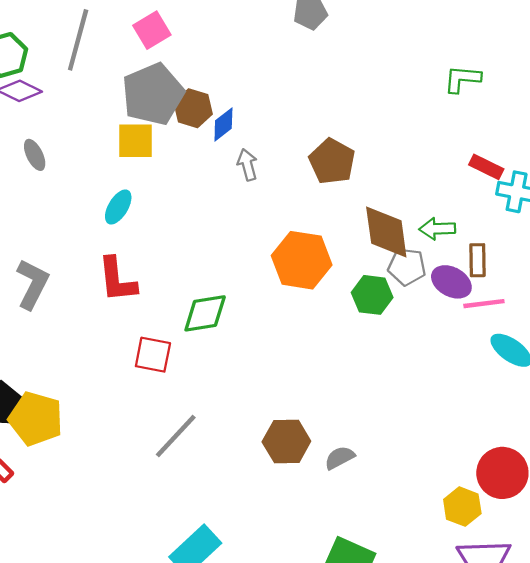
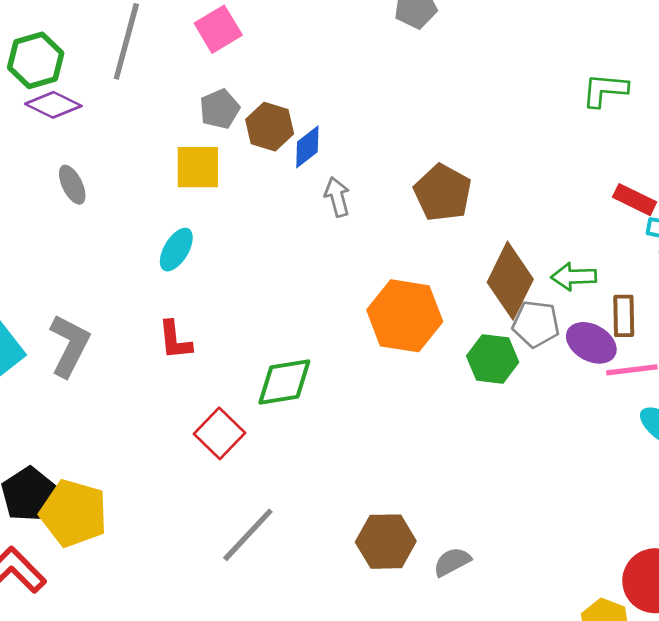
gray pentagon: (153, 94) -> (220, 109), size x0.5
brown diamond: (386, 232) -> (510, 281), turned 34
red L-shape: (117, 280) -> (175, 340), size x0.7
red square: (153, 355) -> (220, 433), turned 33

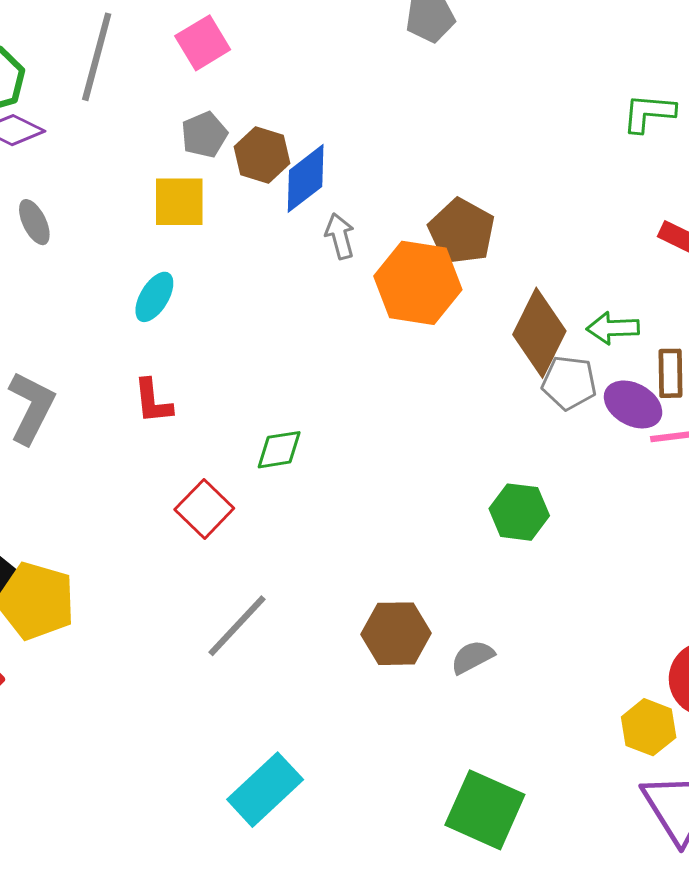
blue diamond: (307, 147) -> (306, 178), size x1.4
orange hexagon: (405, 316) -> (418, 283), moved
green hexagon: (493, 359) -> (519, 512), moved
green diamond: (284, 382) -> (279, 450), size x0.7

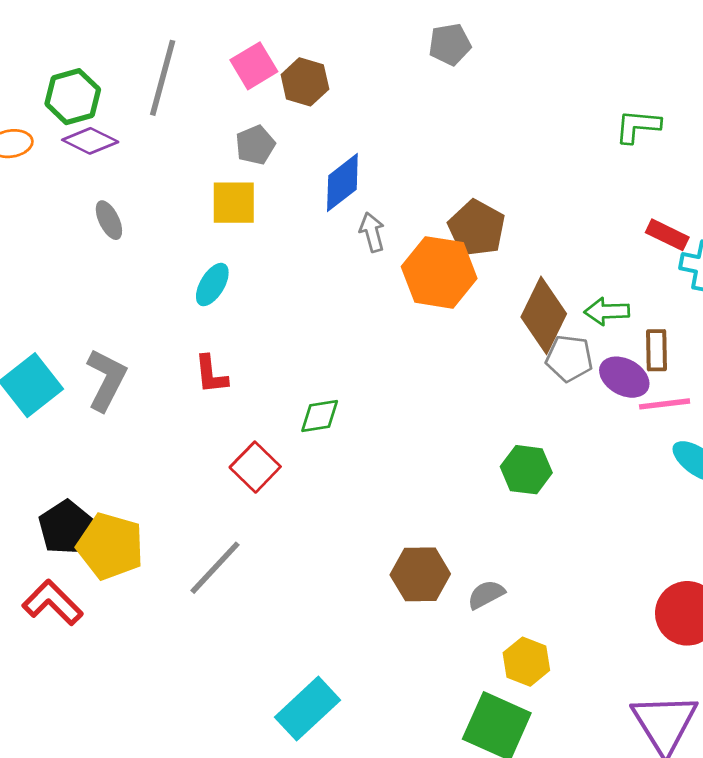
brown hexagon: (262, 155) -> (305, 82), moved
gray line: (237, 626) -> (215, 568), moved
yellow hexagon: (649, 727) -> (526, 662), moved

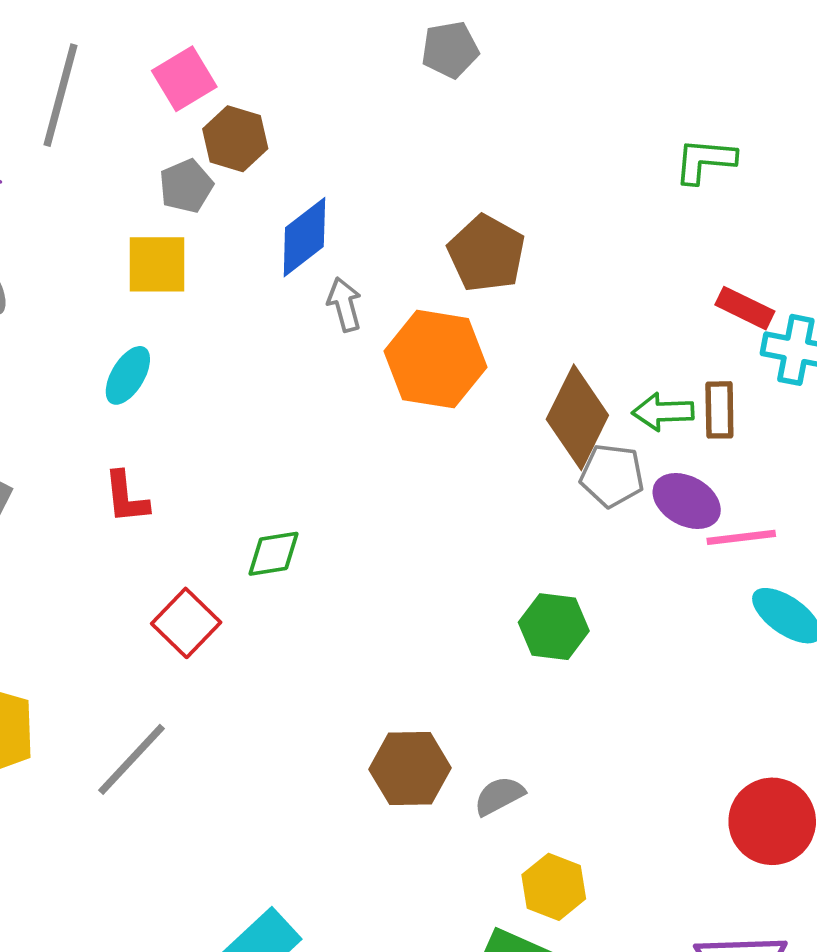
brown hexagon: (305, 82) -> (235, 139), moved
brown pentagon: (477, 228) -> (486, 253), moved
brown rectangle: (656, 350) -> (719, 410), moved

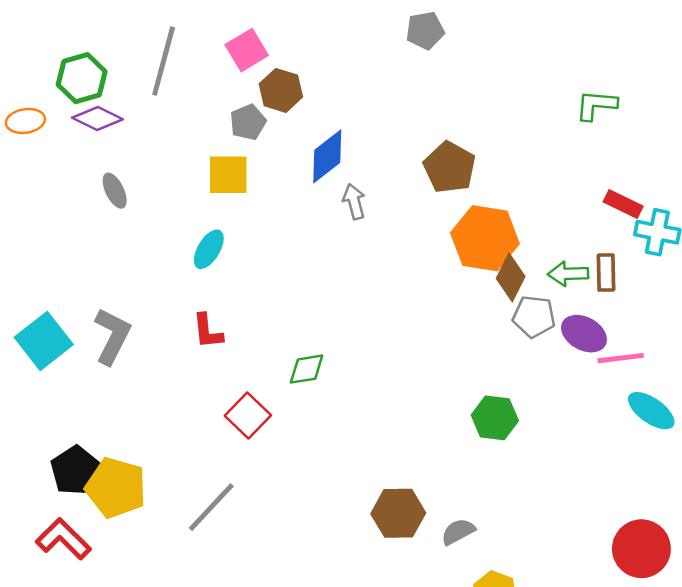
orange hexagon: (435, 359) -> (485, 238), moved
brown diamond: (577, 417) -> (511, 277), size x0.7

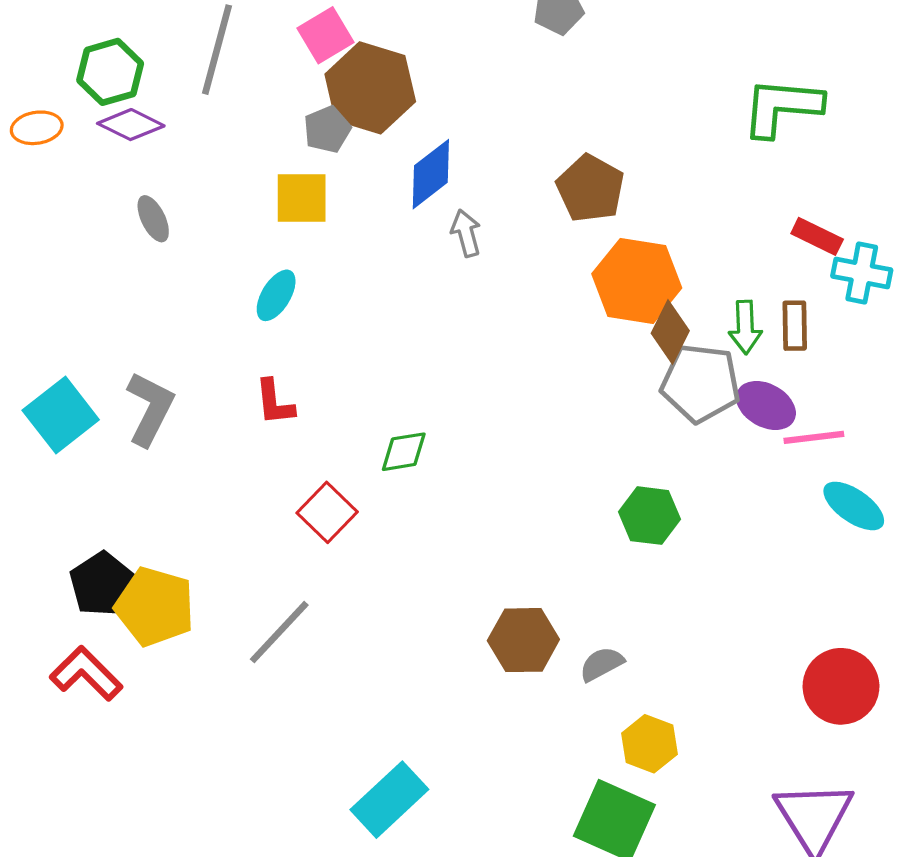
brown hexagon: (281, 90) -> (370, 88), size x1.6
green L-shape: (596, 105) -> (782, 107), size x1.5
green arrow: (568, 274) -> (745, 327), turned -90
gray pentagon: (534, 317) -> (701, 383), size x1.4

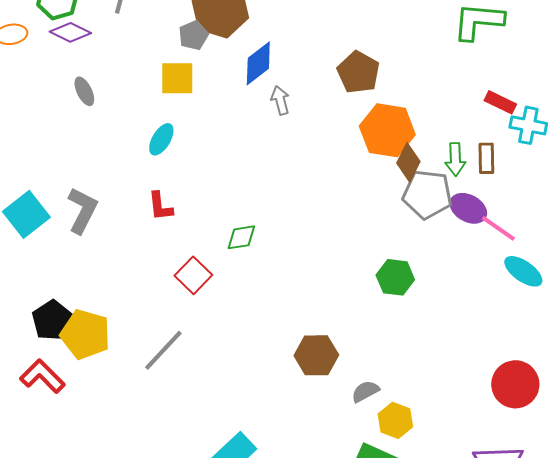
pink line: (814, 437) -> (498, 228), turned 42
gray semicircle: (602, 664) -> (365, 391), moved

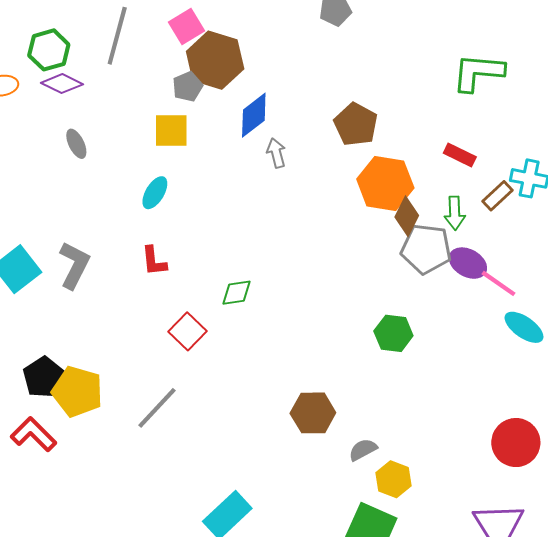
red rectangle: (500, 102) -> (460, 155), moved
brown rectangle: (486, 158) -> (497, 196), moved, turned 48

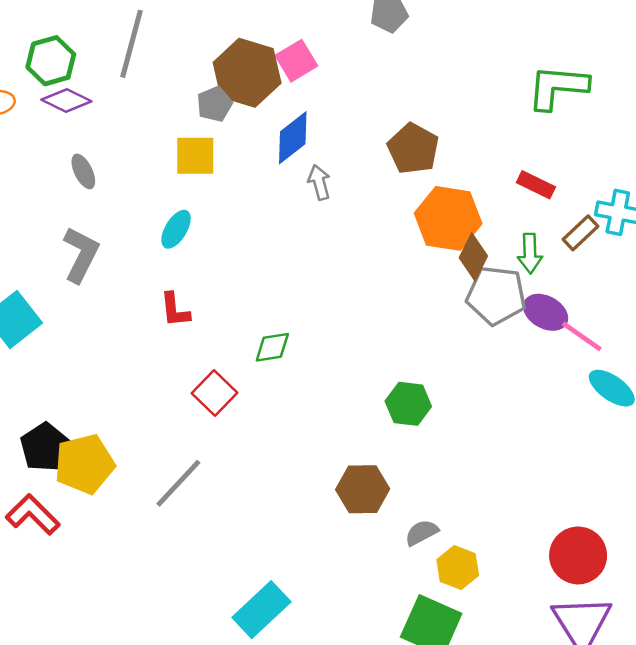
pink square: (186, 26) -> (296, 61), moved
gray L-shape: (74, 265) -> (81, 255), moved
green hexagon: (393, 333) -> (408, 404), moved
yellow pentagon: (77, 392) -> (85, 464), turned -30
red circle: (516, 443) -> (578, 555), moved

